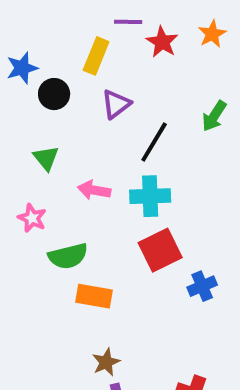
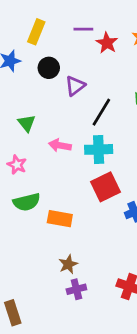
yellow rectangle: (96, 56) -> (36, 32), moved
black circle: (54, 94) -> (49, 68), moved
green semicircle: (68, 256) -> (27, 202), moved

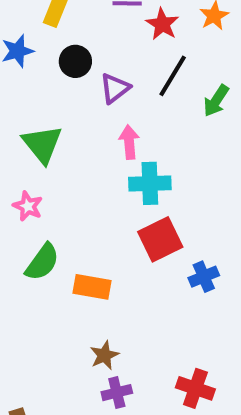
black line: (101, 112) -> (173, 76), moved
green triangle: (27, 123) -> (42, 144), size x1.5
pink arrow: (60, 145) -> (129, 142), moved, turned 75
green semicircle: (27, 202) -> (42, 262), turned -40

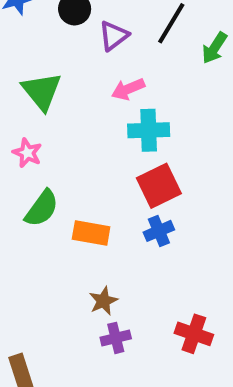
pink arrow: (129, 142) -> (128, 89), turned -108
blue cross: (204, 277) -> (159, 231), moved

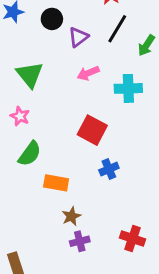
cyan cross: (149, 130) -> (128, 88), moved
red square: (159, 186) -> (92, 130), moved, turned -36
orange rectangle: (91, 233) -> (56, 183), moved

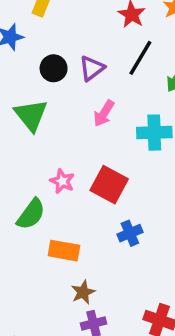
black circle: (52, 19) -> (54, 68), moved
pink arrow: (88, 73) -> (104, 113), turned -35
pink star: (20, 116) -> (62, 181), moved

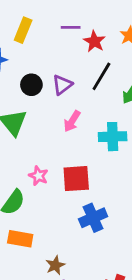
red square: (109, 185) -> (76, 179), turned -32
blue cross: (130, 233) -> (93, 218), size x1.4
orange rectangle: (64, 251) -> (20, 239), moved

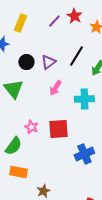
purple line: (71, 27) -> (54, 21), turned -48
red star: (94, 41) -> (74, 16), moved
blue cross: (93, 218) -> (84, 154), moved

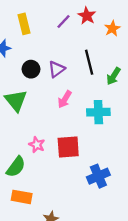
yellow rectangle: (20, 23) -> (24, 24), turned -36
black line: (76, 56) -> (89, 62), turned -45

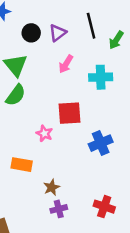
pink star: (37, 145) -> (44, 133), moved
green semicircle: (16, 167) -> (16, 95), moved

